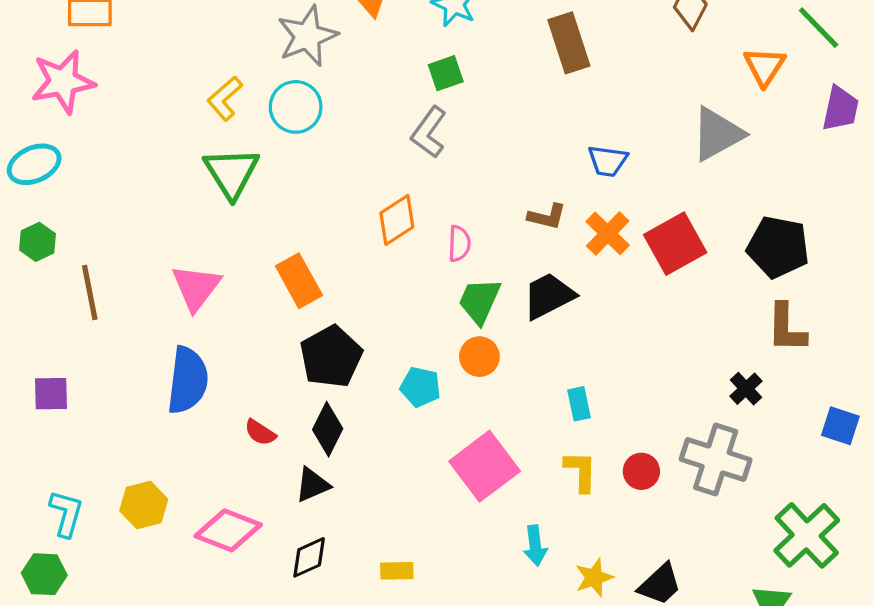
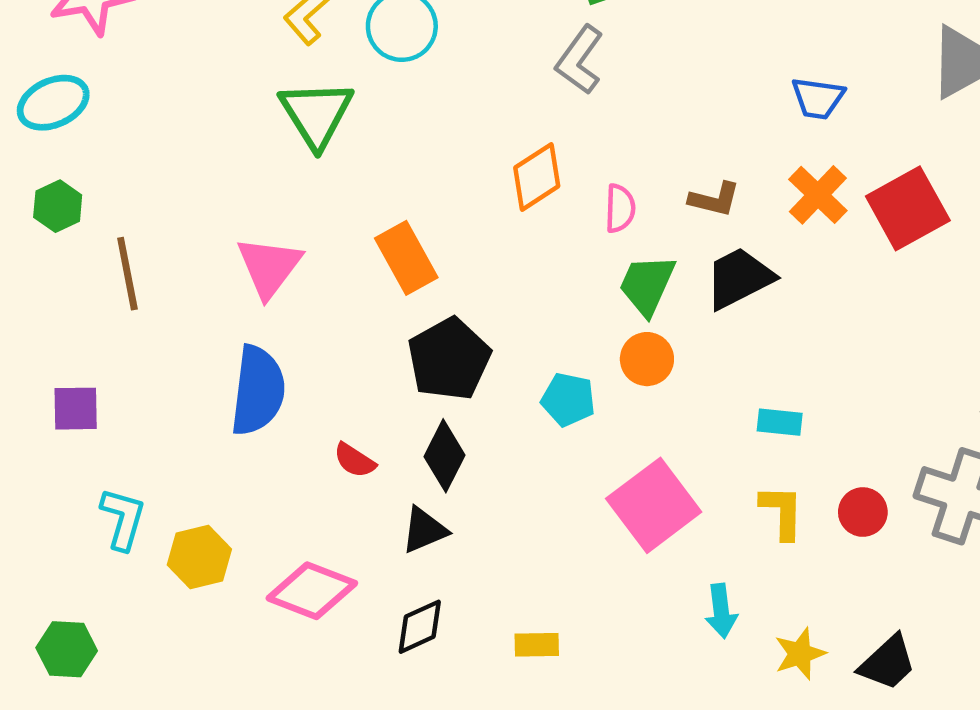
brown L-shape: (547, 217) -> (714, 199), moved
cyan rectangle: (579, 404) -> (780, 422), turned -72
cyan L-shape: (66, 513) -> (123, 519), moved

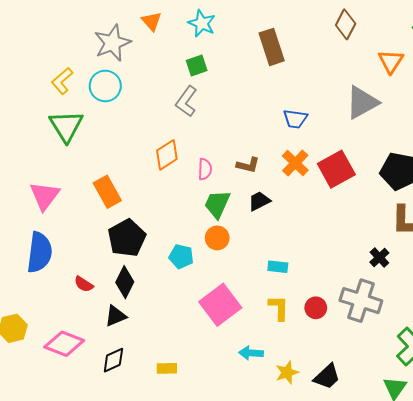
black trapezoid: (739, 278) -> (259, 201), size x0.7
cyan arrow: (721, 611) -> (251, 353), turned 100

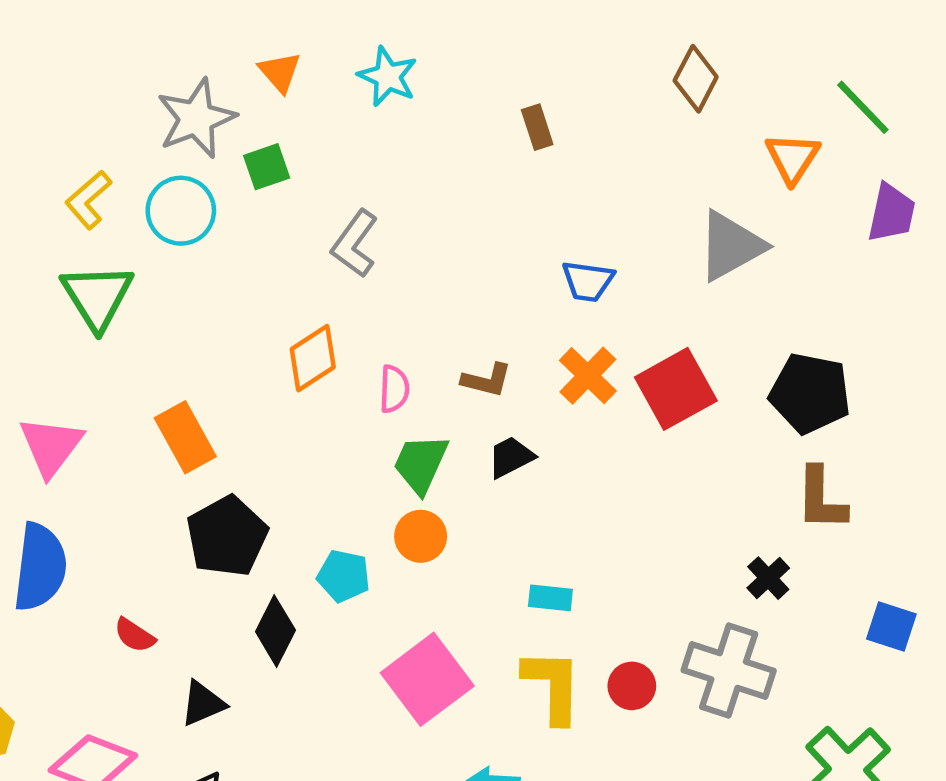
brown rectangle: (272, 47) -> (537, 127), size x0.6
green square: (197, 65) -> (267, 167), moved
black diamond: (125, 282) -> (275, 631), moved
yellow L-shape: (279, 308) -> (553, 686), size x1.4

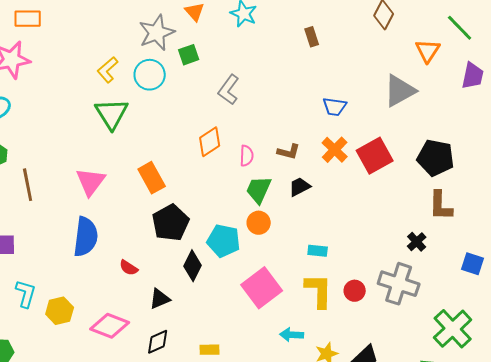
cyan pentagon: (344, 576) -> (224, 241), size x1.4

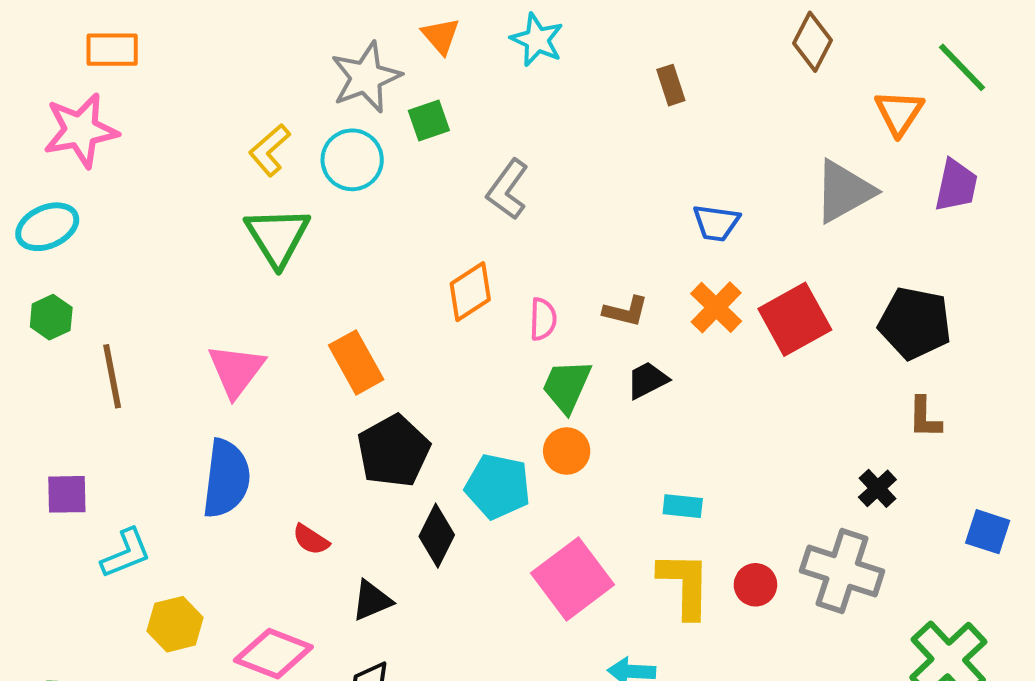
purple trapezoid: (473, 76) -> (956, 185), moved
brown L-shape: (441, 206) -> (925, 418), size x0.7
cyan L-shape: (26, 294) -> (126, 553), moved, turned 52

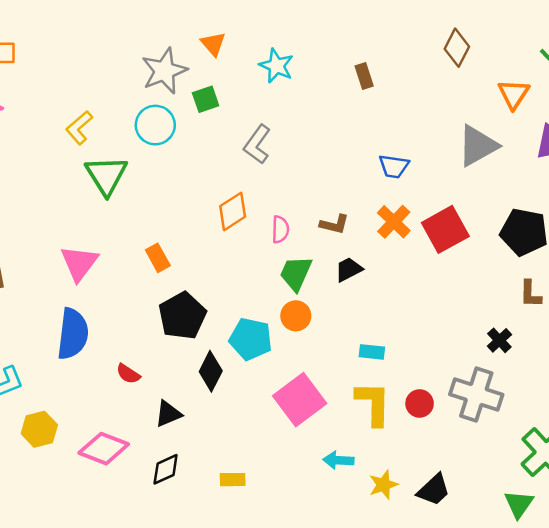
cyan star: (537, 40) -> (276, 66), moved
yellow L-shape: (270, 150) -> (79, 128), moved
orange rectangle: (356, 362) -> (158, 258), size x0.7

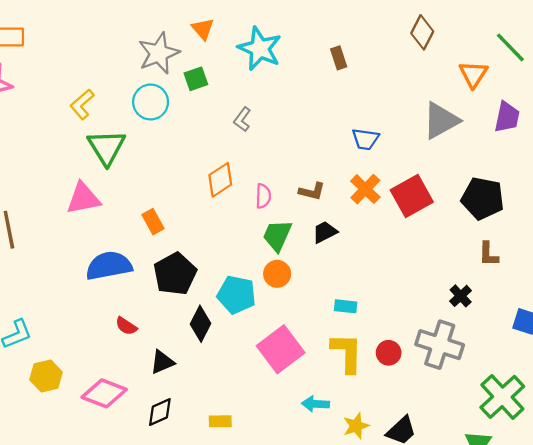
cyan star: (276, 66) -> (260, 49), size x1.4
gray L-shape: (257, 144) -> (242, 119), size x0.7
pink triangle: (79, 263) -> (83, 198), moved, turned 42
blue semicircle: (73, 334) -> (109, 266), moved, turned -108

